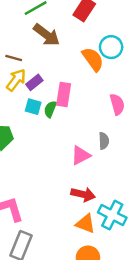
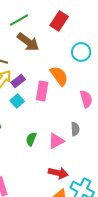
orange semicircle: (93, 59) -> (59, 76), moved
cyan square: (33, 107) -> (17, 101), turned 32
green semicircle: (50, 109) -> (31, 139), moved

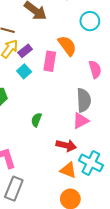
gray semicircle: (75, 129) -> (84, 100), size x1.6
green semicircle: (31, 139) -> (36, 120), moved
pink triangle: (56, 141) -> (81, 121), moved

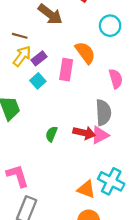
red arrow: (66, 145) -> (84, 133), moved

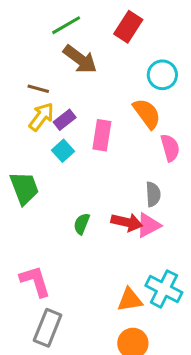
orange semicircle: (85, 53) -> (147, 114), moved
gray semicircle: (103, 113) -> (153, 194), size x0.7
orange triangle: (86, 189) -> (130, 300), turned -30

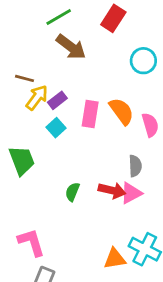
brown line: (38, 89) -> (25, 78), moved
orange semicircle: (147, 114) -> (122, 111), moved

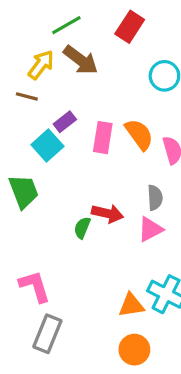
yellow arrow: (37, 98) -> (41, 65), moved
cyan square: (56, 128) -> (47, 145), moved, size x1.4
red arrow: (112, 190) -> (108, 213), moved

